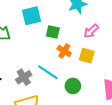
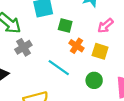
gray cross: (24, 77) -> (23, 47), moved
green circle: (73, 86) -> (94, 80), moved

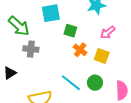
gray cross: (23, 47) -> (31, 49), turned 35
cyan line: (59, 68) -> (71, 83), moved

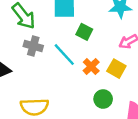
orange cross: (80, 50) -> (91, 66), moved
cyan line: (71, 83) -> (64, 55), moved

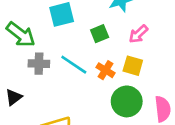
green square: (84, 32) -> (100, 34), moved, turned -35
green circle: (103, 99) -> (127, 101), size x1.5

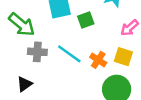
green square: (100, 34) -> (86, 20), moved
black triangle: (14, 97) -> (24, 84), moved

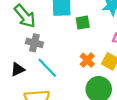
cyan line: (69, 54) -> (47, 68), moved

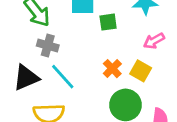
black triangle: (18, 69) -> (26, 78), size x1.5

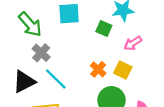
green square: (108, 22) -> (104, 29), moved, turned 35
gray cross: (48, 46) -> (41, 53), turned 30

